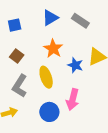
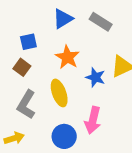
blue square: (15, 25) -> (28, 42), moved

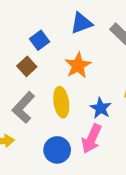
blue square: (28, 42) -> (39, 40), turned -35
blue star: (95, 77) -> (101, 108), moved

